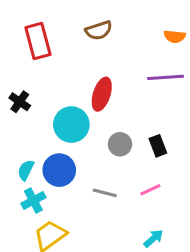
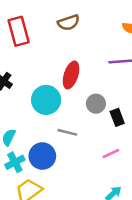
gray circle: (120, 144) -> (96, 104), moved
blue circle: (59, 170) -> (42, 156), moved
gray line: (105, 193) -> (67, 132), moved

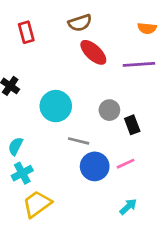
red rectangle: (19, 31) -> (26, 32), size x0.7
red ellipse: (71, 75) -> (93, 52), moved, turned -65
blue circle: (42, 156) -> (95, 166), moved

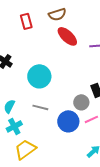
red rectangle: (26, 32) -> (26, 21), moved
gray circle: (109, 110) -> (81, 102), moved
gray line: (79, 141) -> (40, 107), moved

